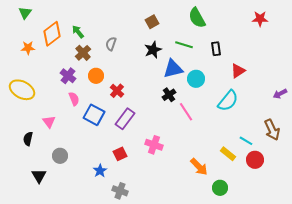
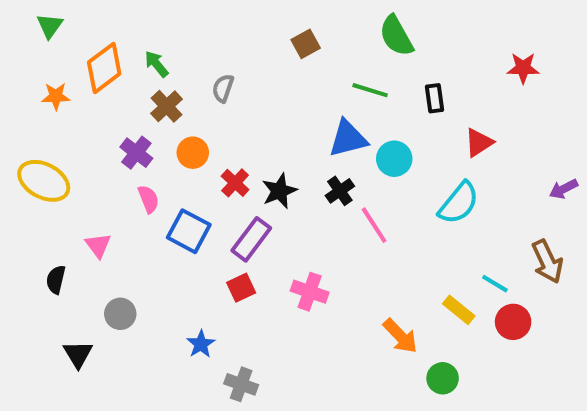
red star: (260, 19) -> (523, 68), moved
black star: (153, 50) -> (279, 191), moved
red square: (120, 154) -> (241, 288), moved

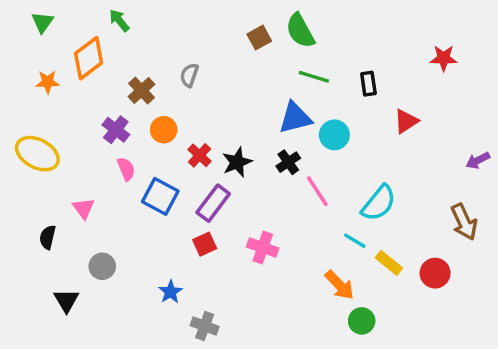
green semicircle: (396, 36) -> (300, 31), moved
green arrow: (157, 64) -> (119, 20), moved
cyan semicircle: (459, 203) -> (379, 203), moved
cyan line: (495, 284) -> (355, 241), moved
green circle: (443, 378) -> (362, 321), moved

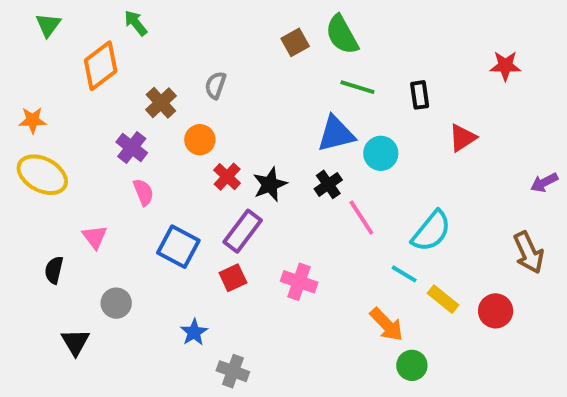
orange star: (48, 82) -> (33, 120), moved
orange circle: (164, 130) -> (200, 140), moved
blue square: (160, 196) -> (178, 247), moved

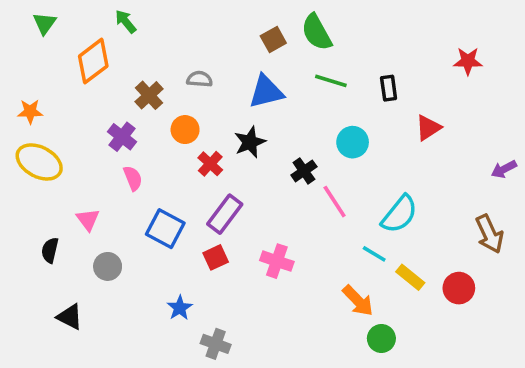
gray semicircle: (215, 85) -> (199, 79), turned 75
blue triangle: (336, 134) -> (266, 92), moved
black star: (270, 184) -> (250, 142), moved
gray circle: (116, 303) -> (108, 266), moved
black triangle: (75, 342) -> (70, 317), turned -32

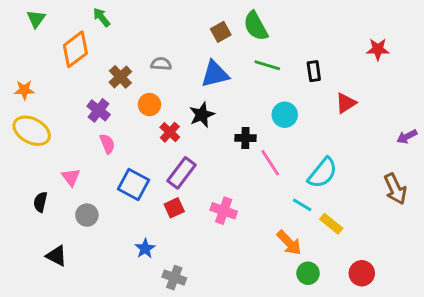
black cross: (304, 171) -> (245, 138), turned 36
red circle: (459, 288) -> (362, 273), moved

